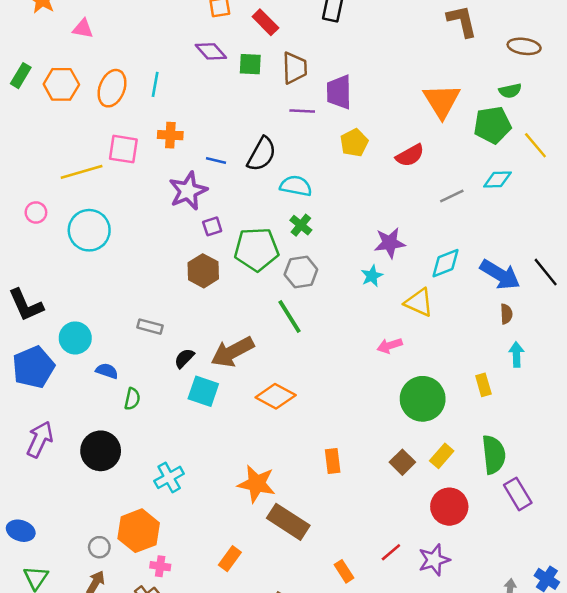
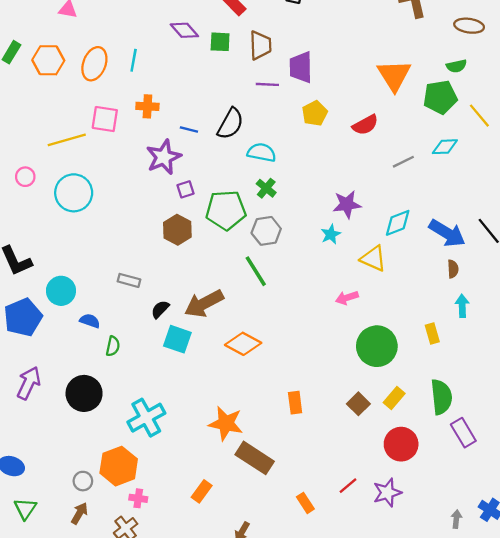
cyan cross: (169, 477) -> (146, 418), size x1.4

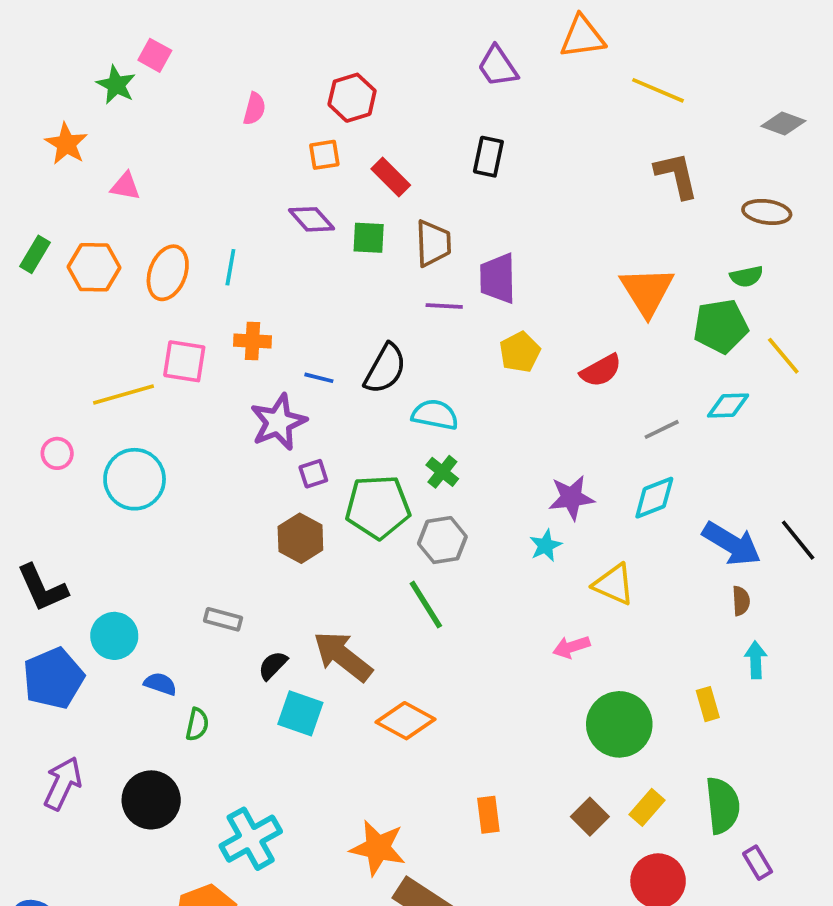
cyan diamond: (398, 223) -> (654, 498), moved
brown arrow: (204, 304) -> (343, 656), turned 66
purple rectangle: (463, 433) -> (758, 863), size x0.7

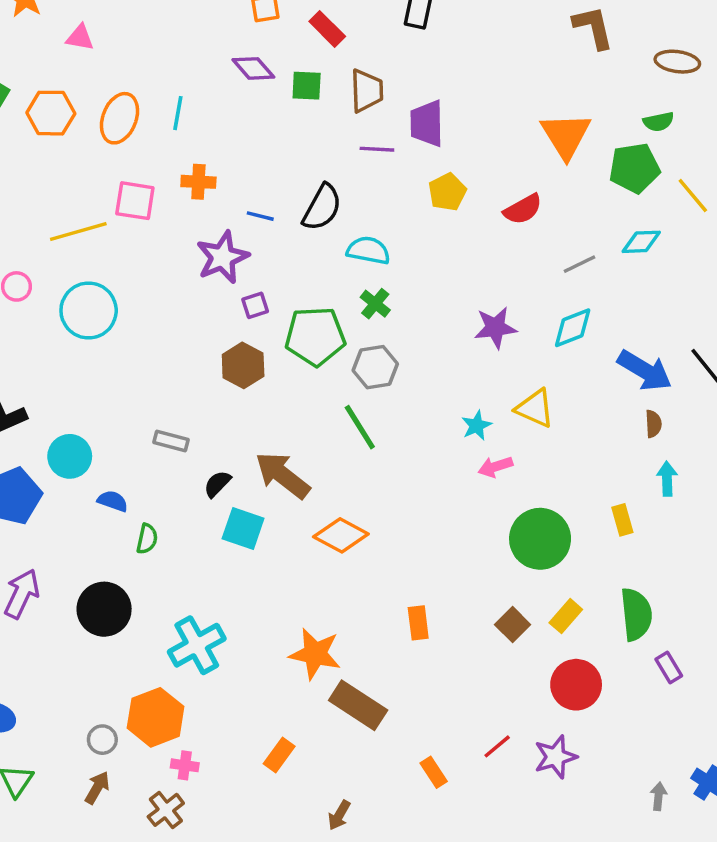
cyan star: (546, 546) -> (477, 425), moved

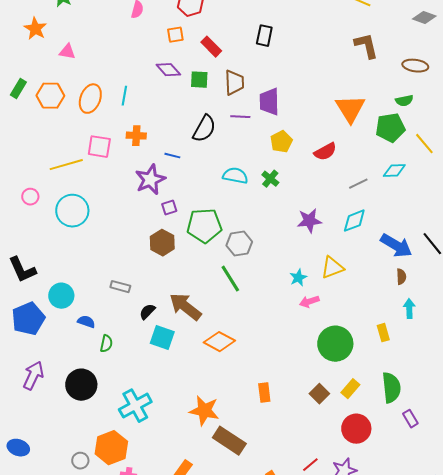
black semicircle: (322, 208) -> (204, 129), moved
green cross: (375, 304) -> (270, 179), moved
yellow triangle: (535, 408) -> (332, 268), turned -45

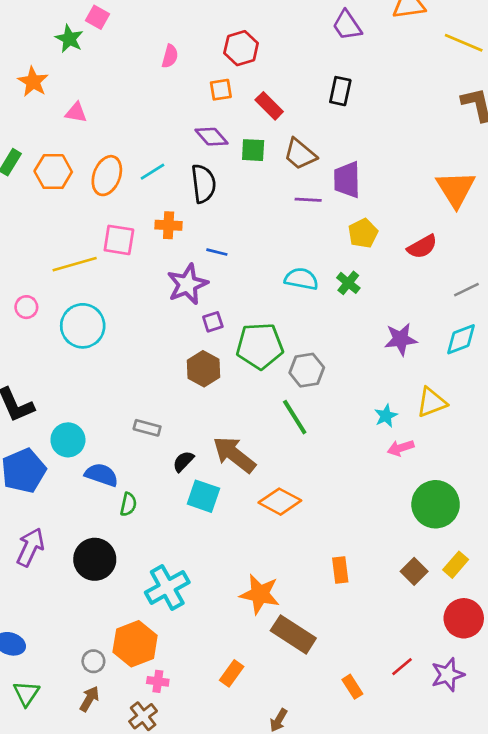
brown trapezoid: (234, 83) -> (300, 154), turned 132
cyan line: (124, 96) -> (152, 172), turned 48
black semicircle: (204, 129) -> (203, 184), moved, turned -36
blue semicircle: (86, 322) -> (101, 475), size x1.4

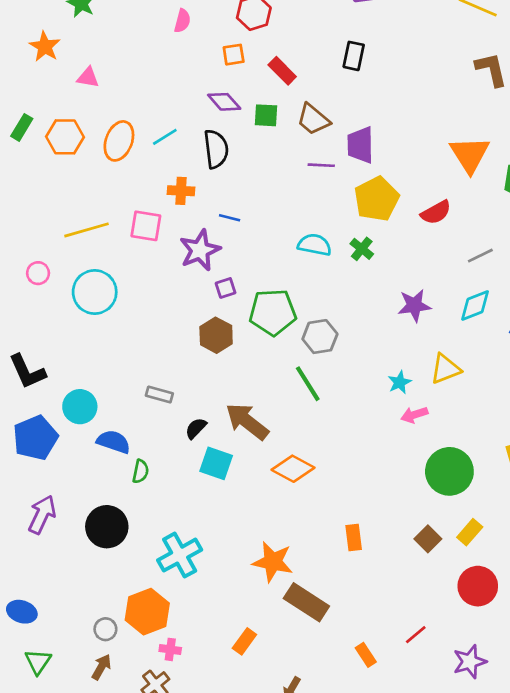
yellow pentagon: (363, 233) -> (377, 199), size x1.5
pink square: (119, 240) -> (146, 226), moved
purple star: (448, 675) -> (470, 662), moved

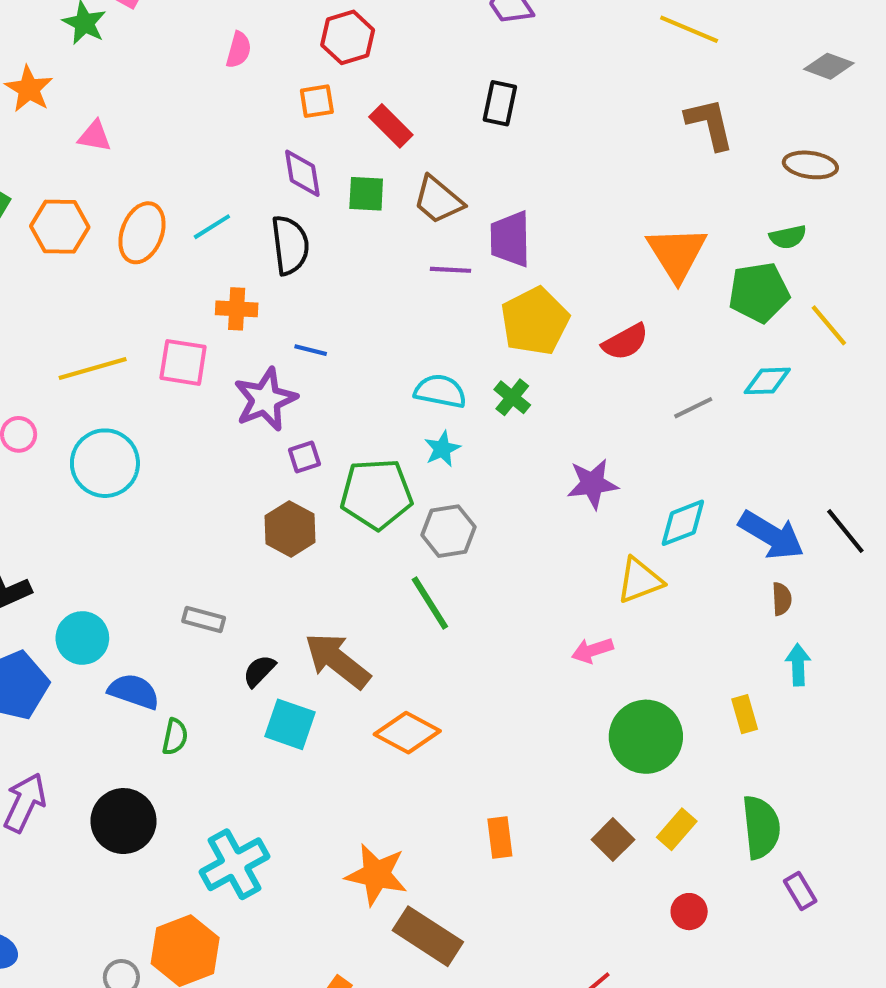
purple diamond: (224, 102) -> (302, 173), turned 32
cyan diamond: (475, 305) -> (683, 523), moved
cyan star: (400, 382) -> (442, 449), moved
red circle: (478, 586) -> (689, 912), size x0.6

